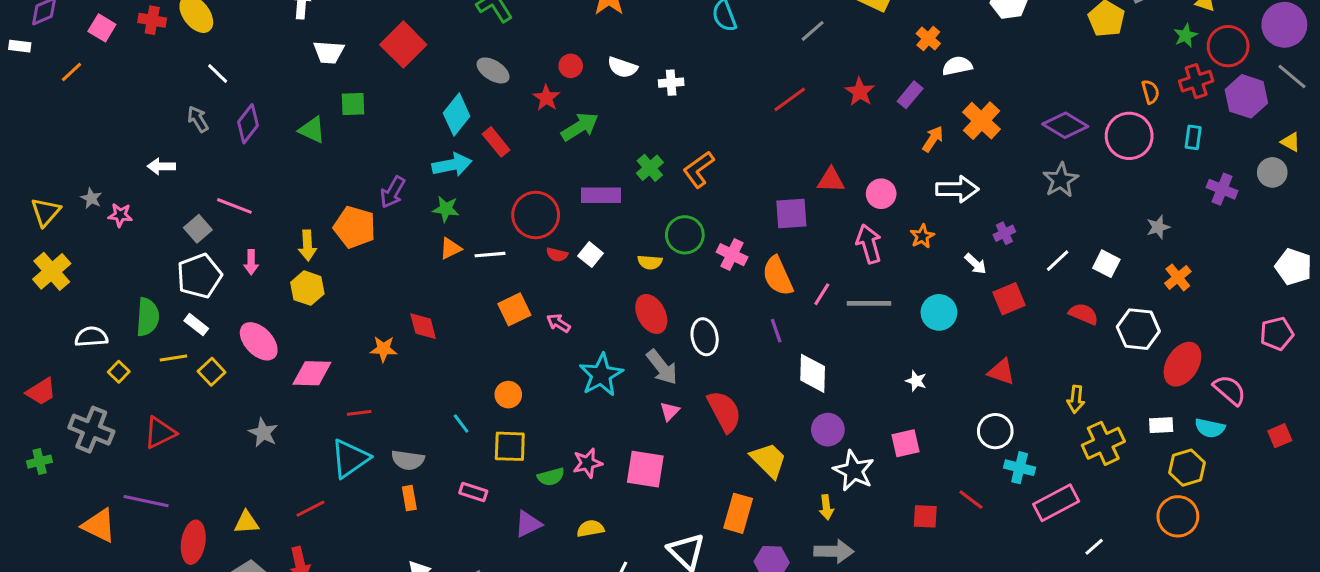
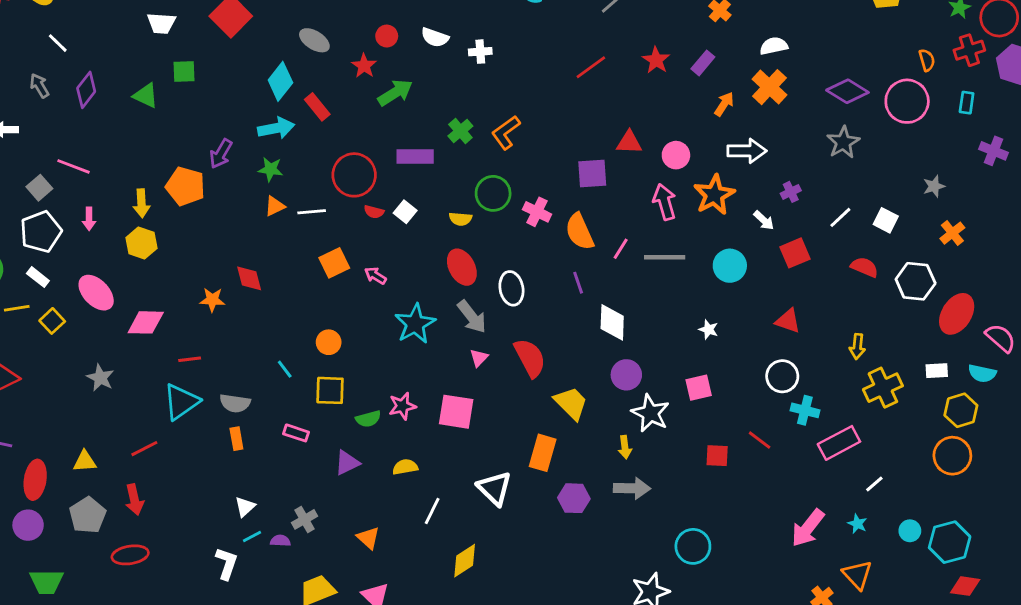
white semicircle: (957, 66) -> (774, 46), moved
orange star: (922, 236) -> (714, 195), size x1.8

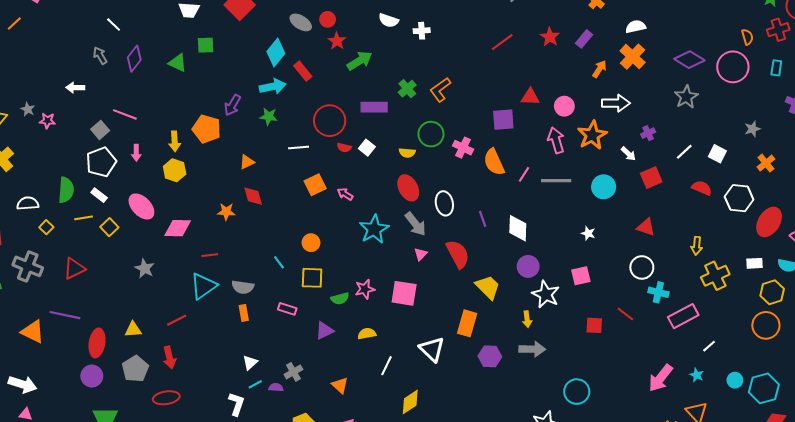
red circle: (387, 36) -> (328, 19), moved
orange triangle: (275, 206) -> (247, 162), moved
purple line: (578, 283) -> (483, 219), moved

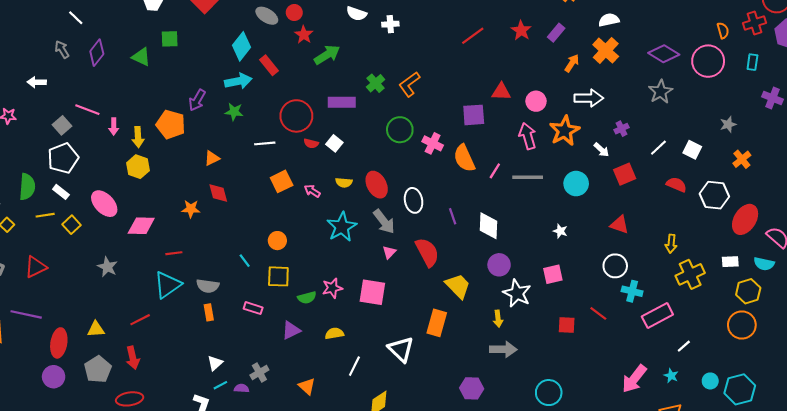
pink arrow: (136, 153) -> (114, 127), moved
yellow semicircle: (407, 153) -> (344, 182), moved
purple hexagon: (490, 356) -> (472, 388), moved

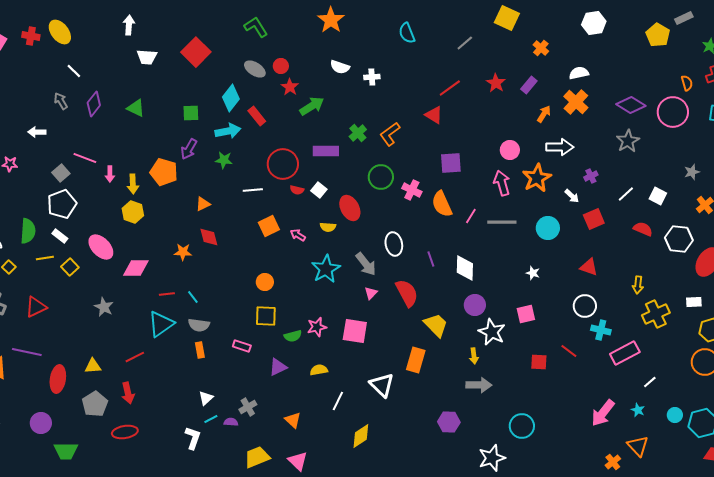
green square: (170, 39) -> (191, 113), moved
red triangle: (501, 92) -> (434, 115), moved, turned 30
red ellipse: (377, 185) -> (350, 208), moved
cyan line: (245, 261) -> (193, 297), moved
purple circle: (54, 377) -> (41, 423), moved

